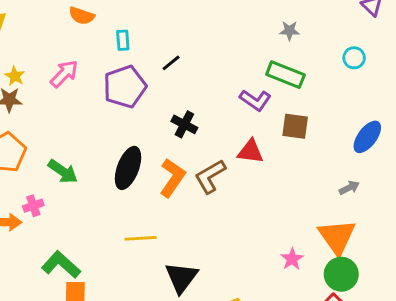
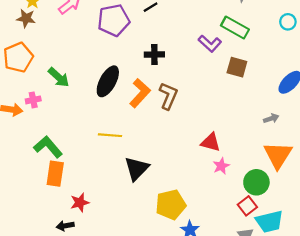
black cross: (184, 124) -> (154, 54), turned -36
red triangle: (250, 151) -> (211, 142), moved
brown L-shape: (210, 176) -> (168, 96), turned 136
orange triangle: (337, 237) -> (278, 155), moved

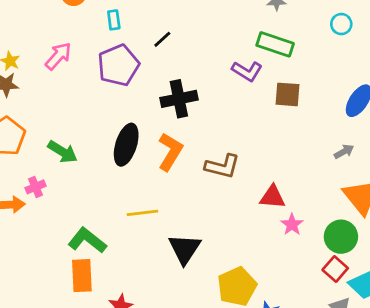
black cross: (154, 54) -> (179, 99), size x1.4
brown L-shape: (168, 96) -> (222, 166), moved, turned 92
green L-shape: (48, 147) -> (87, 240), moved

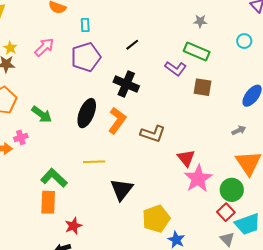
black line: (162, 39) -> (132, 45), moved
black cross: (179, 99) -> (126, 84), turned 30
red triangle: (272, 197) -> (186, 158), turned 42
pink star: (292, 225) -> (198, 179), size x1.8

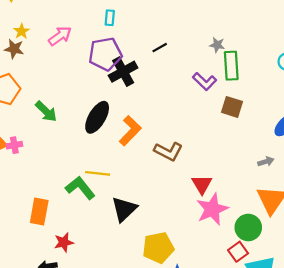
gray star: (200, 21) -> (217, 45), moved
green rectangle: (197, 51) -> (231, 66), turned 55
black cross: (126, 84) -> (123, 72), moved, turned 30
pink cross: (21, 137) -> (14, 145), moved
green L-shape: (54, 178) -> (80, 188), moved

